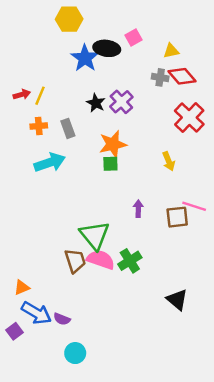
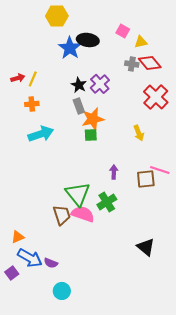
pink square: (133, 37) -> (123, 31), moved, turned -32
gray rectangle: (68, 128) -> (79, 106), moved
green cross: (130, 261) -> (107, 202), moved

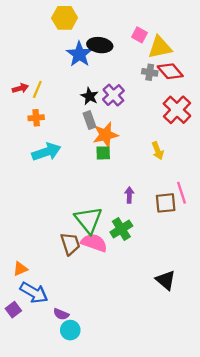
yellow triangle: (141, 42) -> (160, 47), size x1.6
pink line: (160, 170) -> (182, 193), turned 54
purple semicircle: (51, 263) -> (61, 314), moved

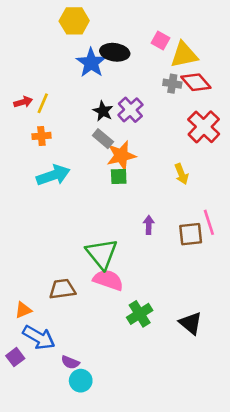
gray rectangle: (90, 120) -> (103, 139), turned -30
green cross: (121, 229) -> (140, 314), moved
brown trapezoid: (70, 244) -> (62, 289), moved, turned -80

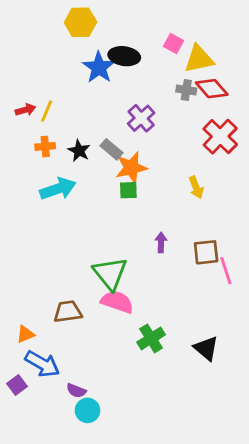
black star: (103, 111) -> (79, 151), moved
pink line: (209, 222) -> (226, 271), moved

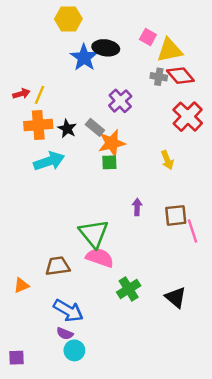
orange cross: (45, 146) -> (38, 125), size x1.6
blue arrow: (42, 364) -> (68, 311), moved
purple square: (17, 385) -> (17, 358), moved, turned 35

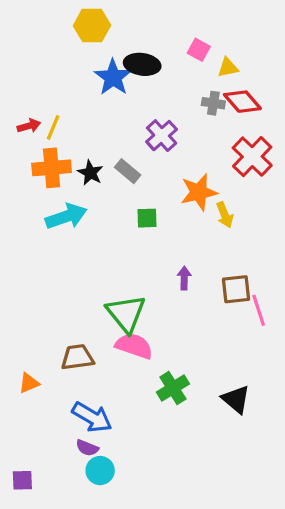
yellow triangle: (170, 50) -> (228, 68), size x0.6
orange star: (112, 143) -> (199, 192), moved

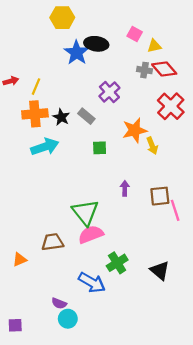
red arrow: (29, 126) -> (11, 81), moved
pink semicircle: (134, 346) -> (91, 234), turned -40
blue arrow: (92, 417) -> (92, 283), moved

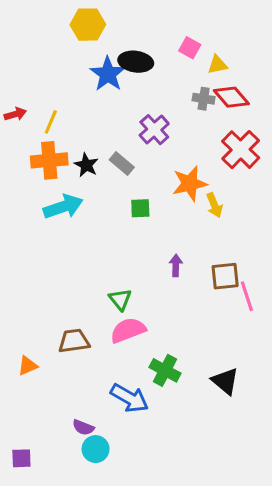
green triangle: (85, 212) -> (120, 299), size x0.6
green cross: (117, 263) -> (165, 370), turned -30

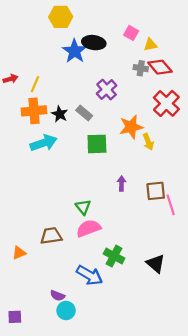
green square: (140, 208) -> (97, 144), size x1.5

